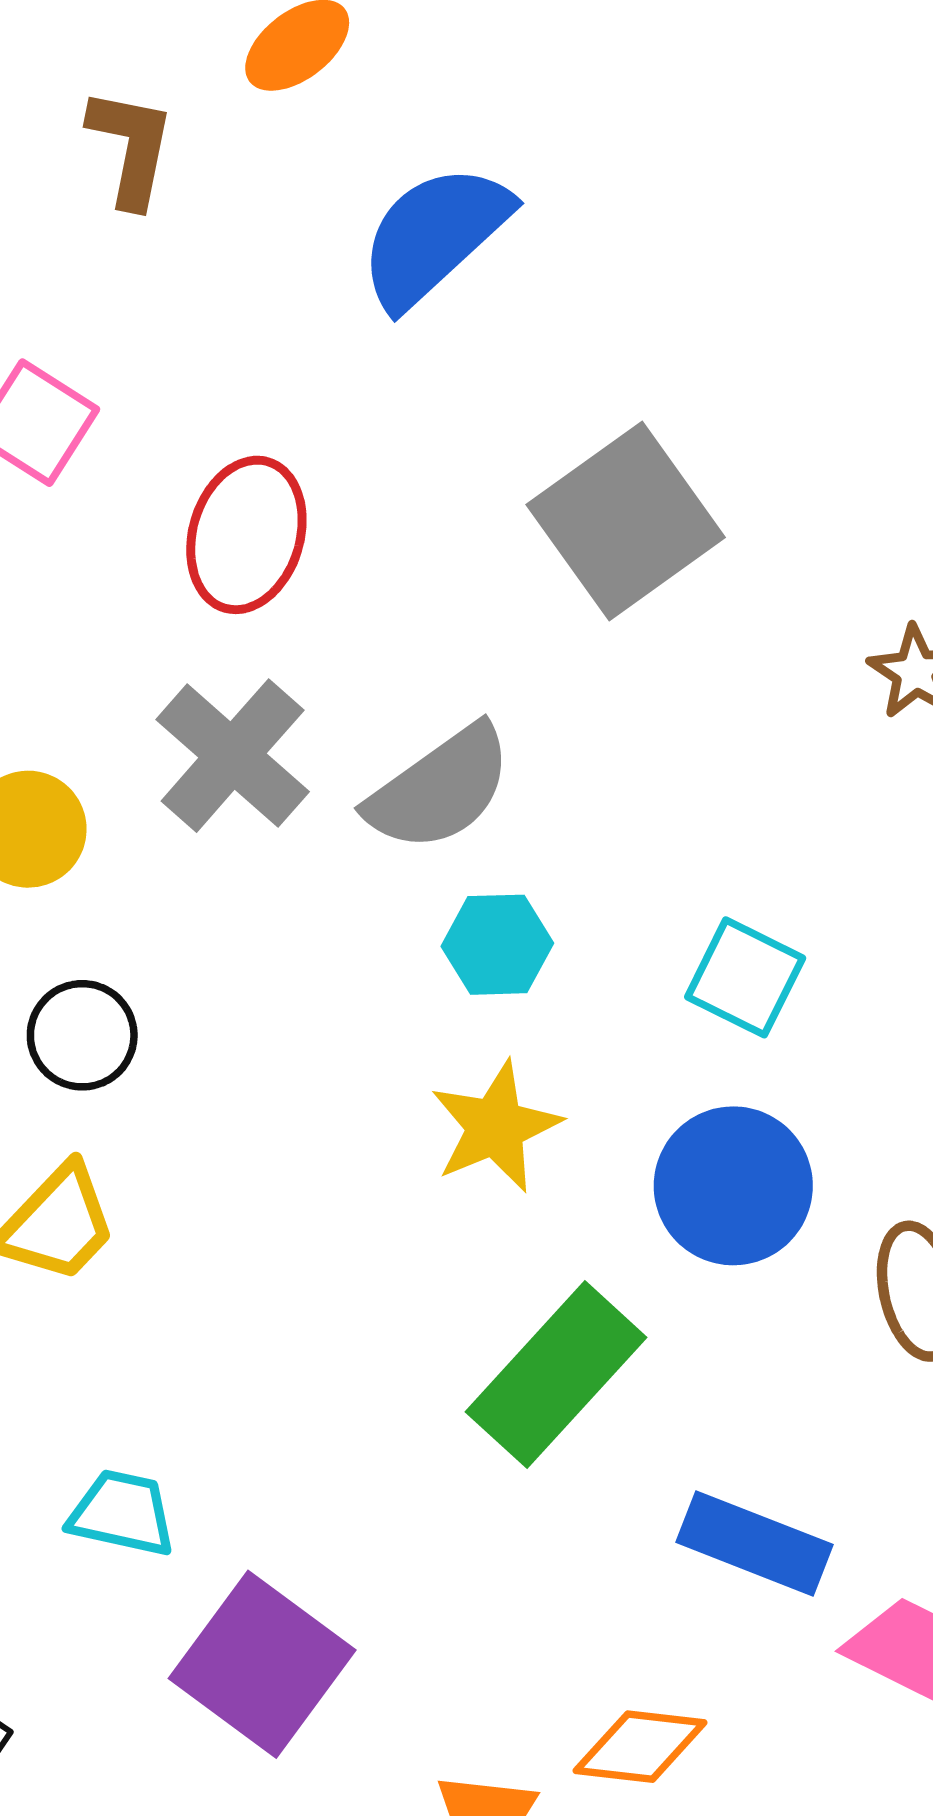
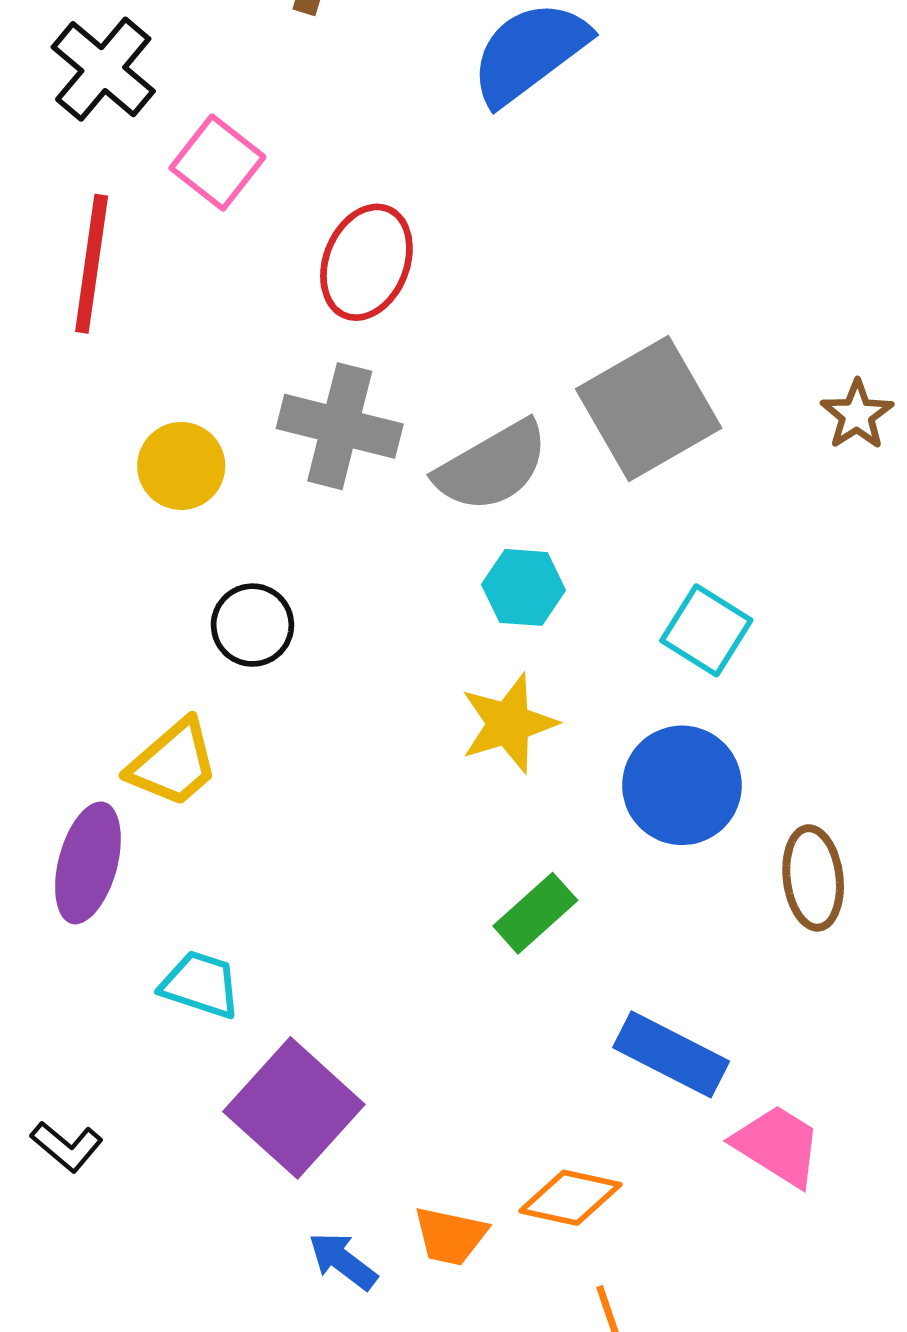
gray square: (626, 521) -> (649, 408), moved
gray cross: (233, 756) -> (340, 426), turned -33
black circle: (82, 1035) -> (252, 625), moved
green rectangle: (556, 1375) -> (535, 913), size x0.6

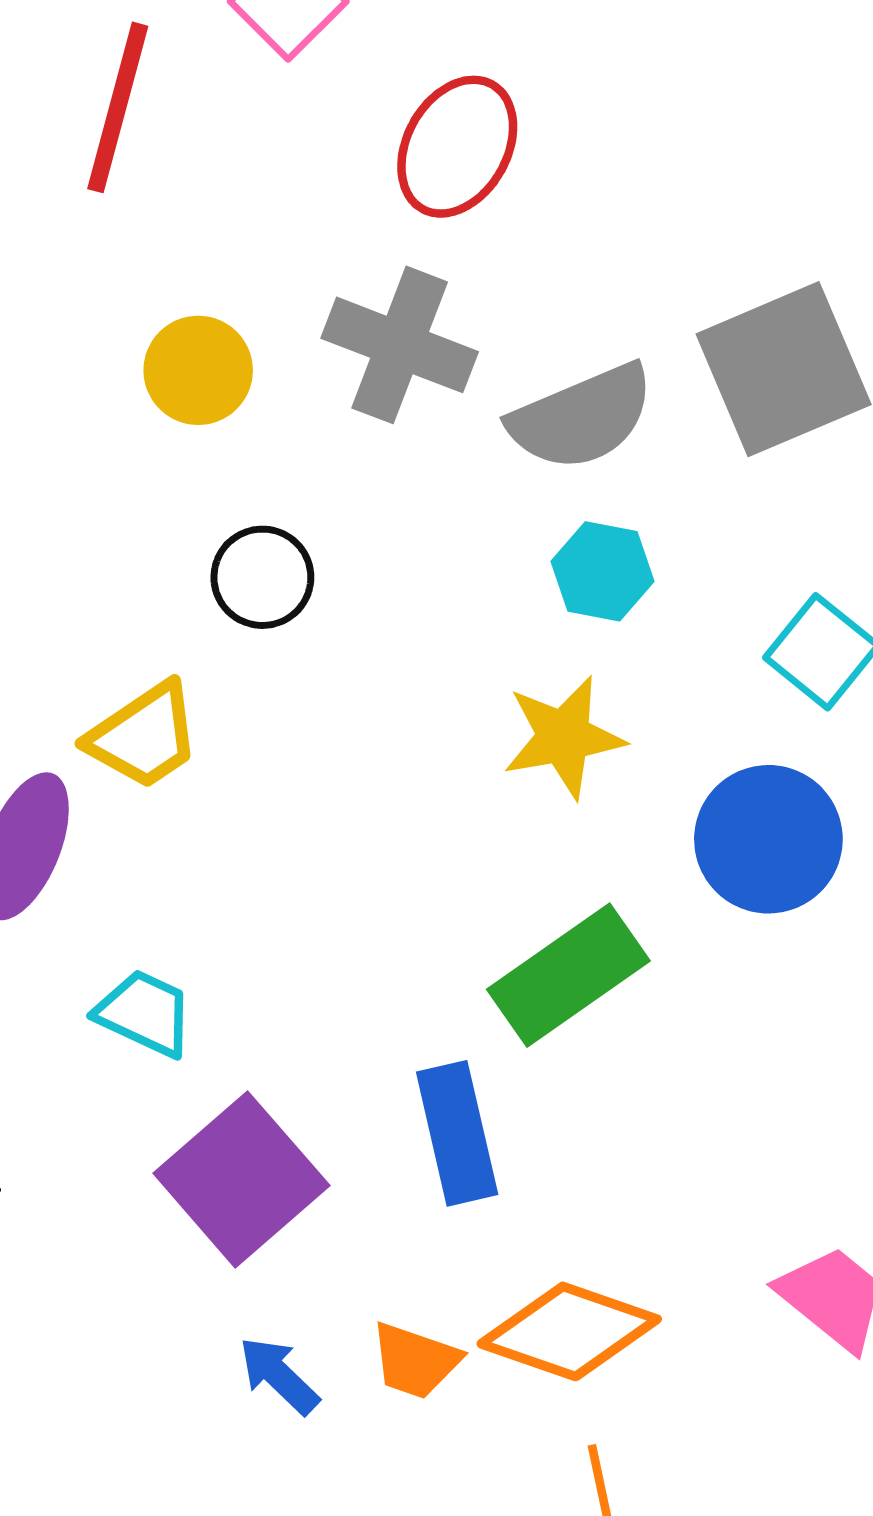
green rectangle: (535, 913) -> (568, 975), size x1.5
blue rectangle: (671, 1054) -> (457, 1133), moved, turned 43
orange diamond: (570, 1198) -> (569, 1331), size x1.4

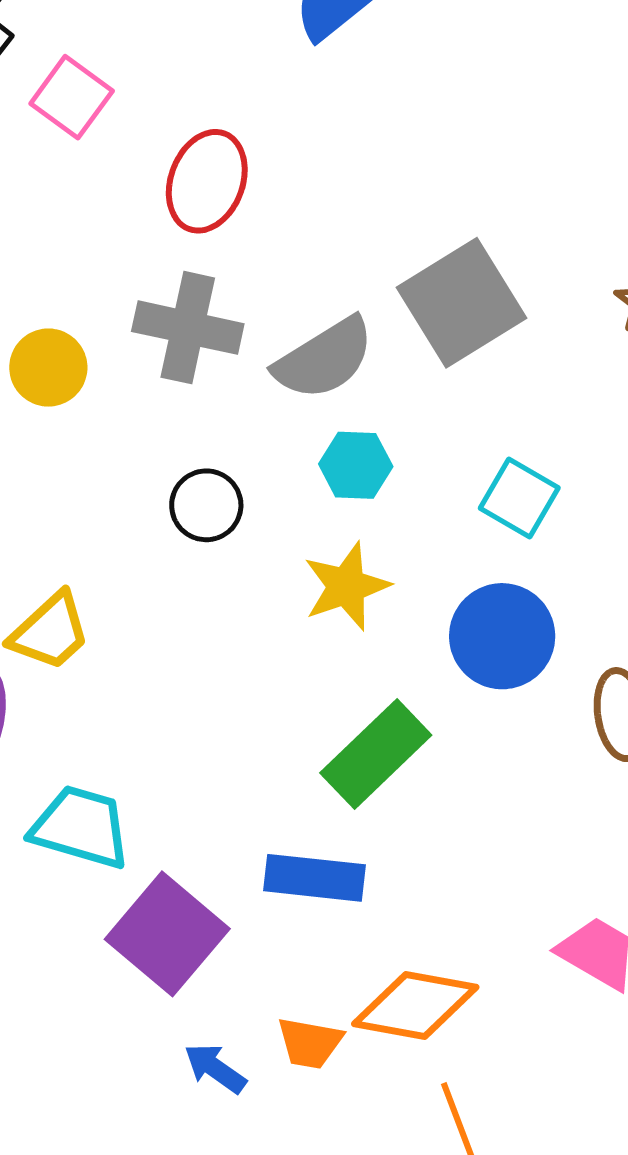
black circle: (262, 577) -> (206, 505), moved
cyan trapezoid: (145, 1013) -> (81, 827), size x1.4
blue rectangle: (457, 1133) -> (314, 878), turned -62

